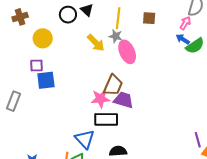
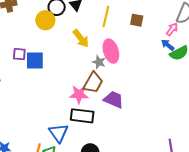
gray star: (116, 36) -> (99, 62), moved
yellow circle: (43, 38) -> (45, 20), moved
blue square: (46, 80) -> (35, 60), moved
purple trapezoid: (124, 100) -> (114, 100), moved

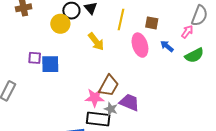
blue arrow: (168, 45) -> (167, 46), moved
pink ellipse: (111, 51) -> (140, 45), moved
gray star: (99, 62) -> (111, 109), moved

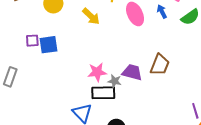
blue arrow: (167, 46) -> (162, 12), turned 32
brown trapezoid: (109, 86) -> (160, 65), moved

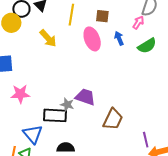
brown trapezoid: (160, 65) -> (113, 119), moved
pink star: (97, 72) -> (20, 94), moved

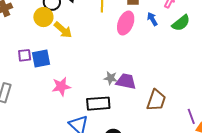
yellow arrow: (48, 38) -> (63, 30), moved
pink ellipse: (92, 39) -> (126, 23), turned 50
gray star: (67, 105) -> (111, 78), moved

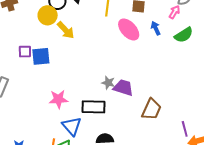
pink ellipse: (126, 23) -> (129, 29), turned -70
pink star: (61, 86) -> (58, 99), moved

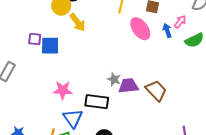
pink arrow: (175, 12) -> (180, 22), moved
purple trapezoid: (123, 88) -> (128, 86), turned -30
brown trapezoid: (152, 109) -> (156, 91), moved, turned -75

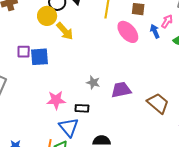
gray star: (114, 79) -> (93, 82), moved
brown trapezoid: (156, 91) -> (158, 103), moved
black rectangle: (97, 102) -> (82, 108), moved, size x0.6

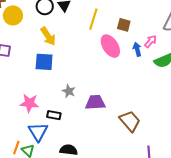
yellow circle: (47, 16) -> (13, 15), moved
blue square: (40, 57) -> (44, 62), moved

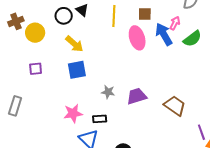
pink ellipse: (110, 46) -> (137, 38), turned 30
blue arrow: (137, 49) -> (164, 34), size x1.6

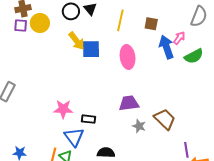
pink ellipse: (137, 38) -> (128, 57), moved
purple square: (36, 69) -> (21, 25), moved
blue square: (77, 70) -> (91, 49), moved
gray star: (108, 92) -> (139, 126), moved

